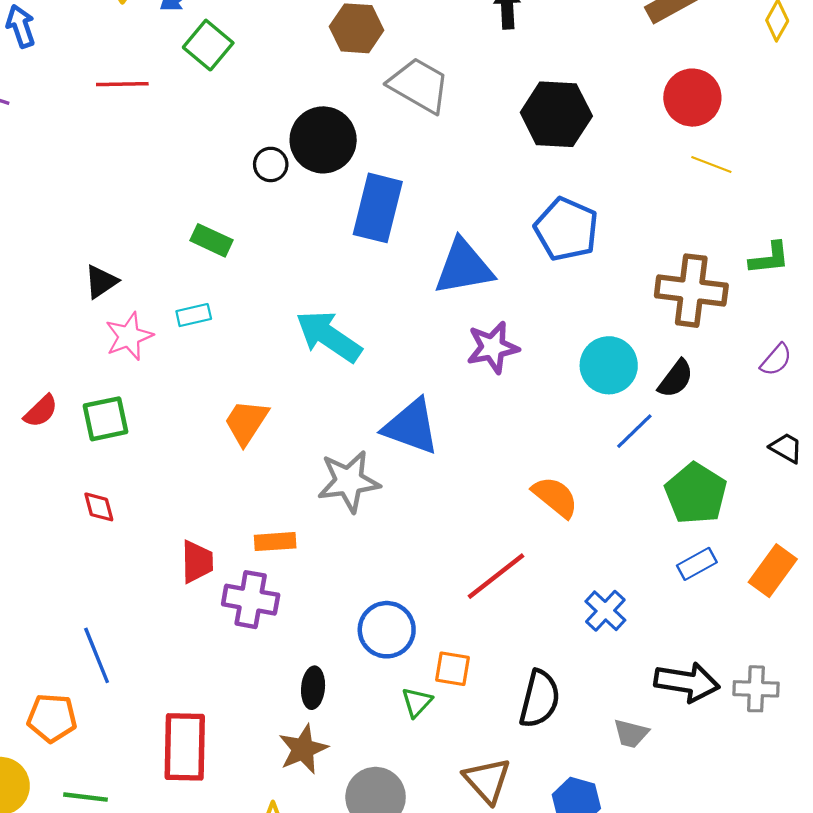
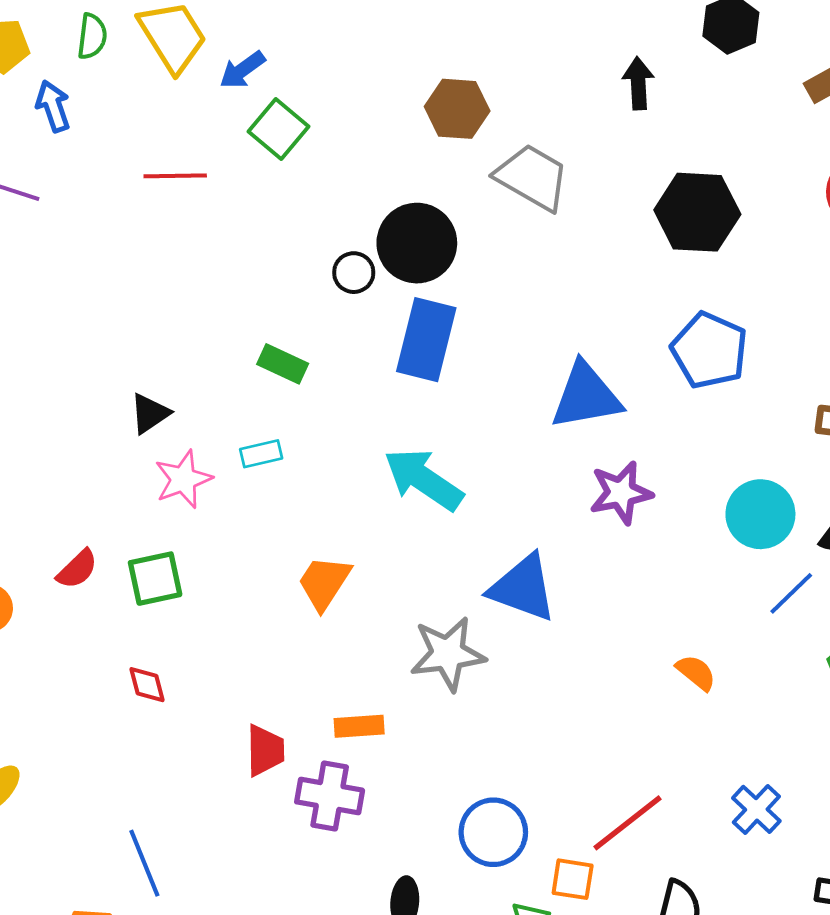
blue rectangle: (378, 208) -> (426, 340), moved
orange semicircle: (555, 497) -> (696, 673), size x0.7
red line: (496, 576) -> (628, 823), moved

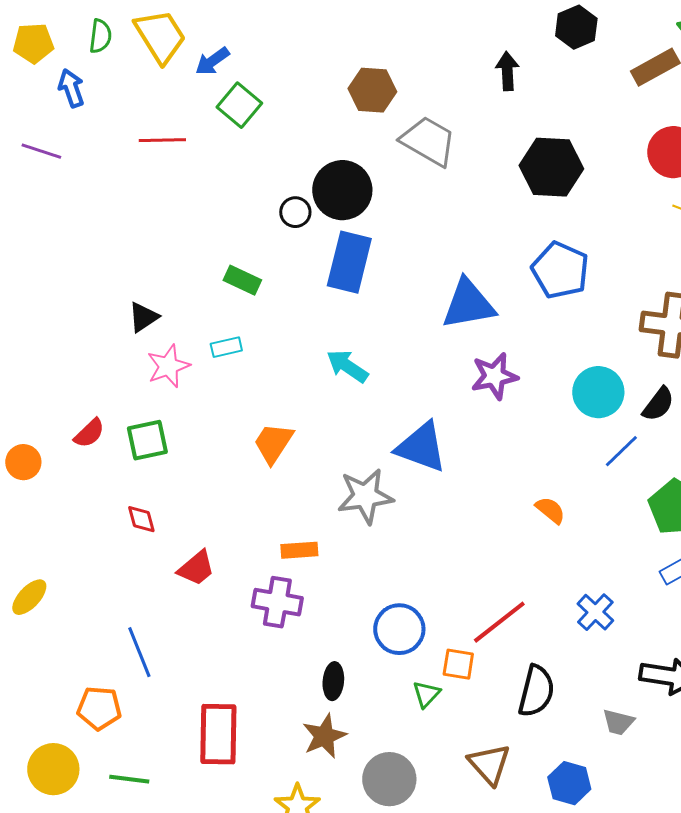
cyan arrow: (424, 479) -> (347, 366), size x0.7
red trapezoid: (265, 750) -> (196, 568), moved, turned 51

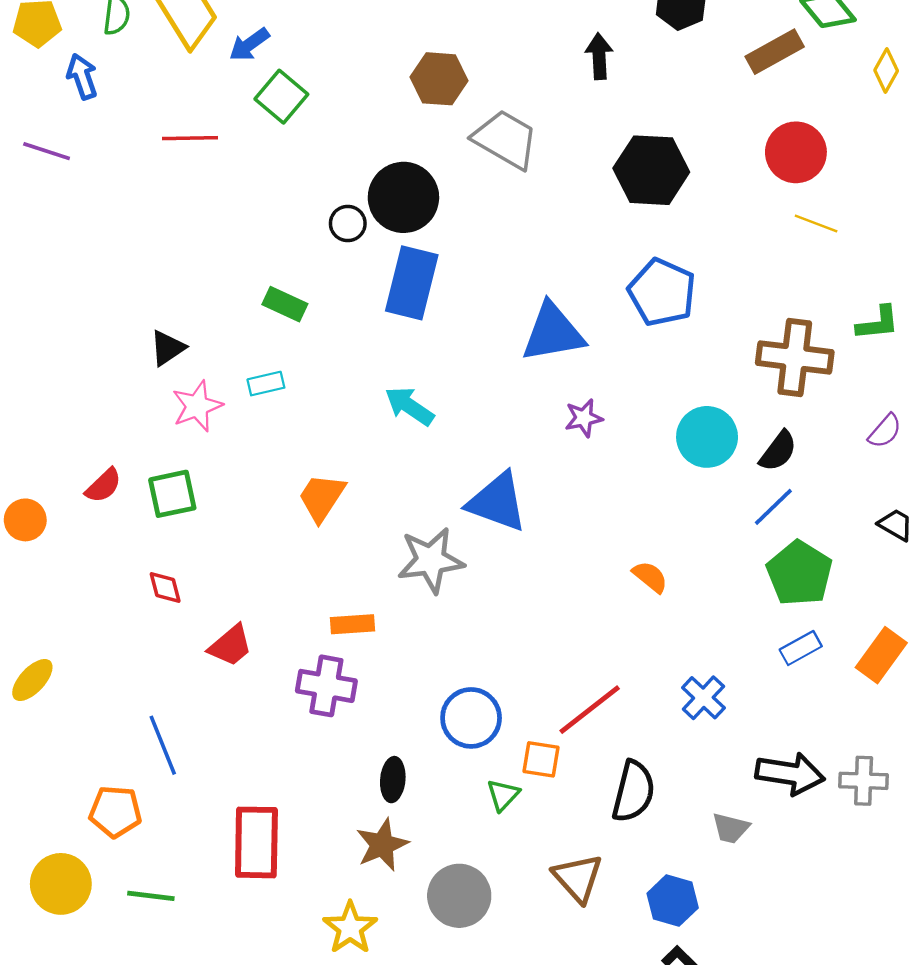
purple star: (494, 376) -> (584, 418), size x0.7
blue line: (621, 451) -> (773, 507), moved

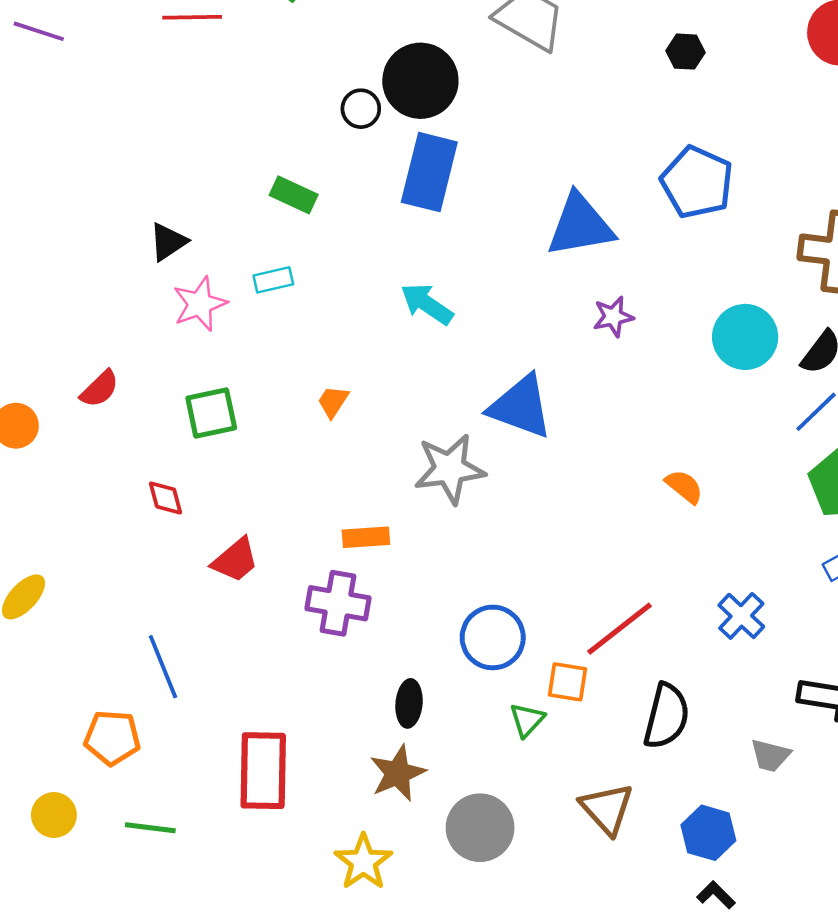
black hexagon: (651, 170) -> (685, 52), size x0.5
green square: (172, 494) -> (211, 413), moved
orange trapezoid: (322, 497) -> (333, 402), size x0.6
yellow circle: (61, 884) -> (54, 815), size x0.7

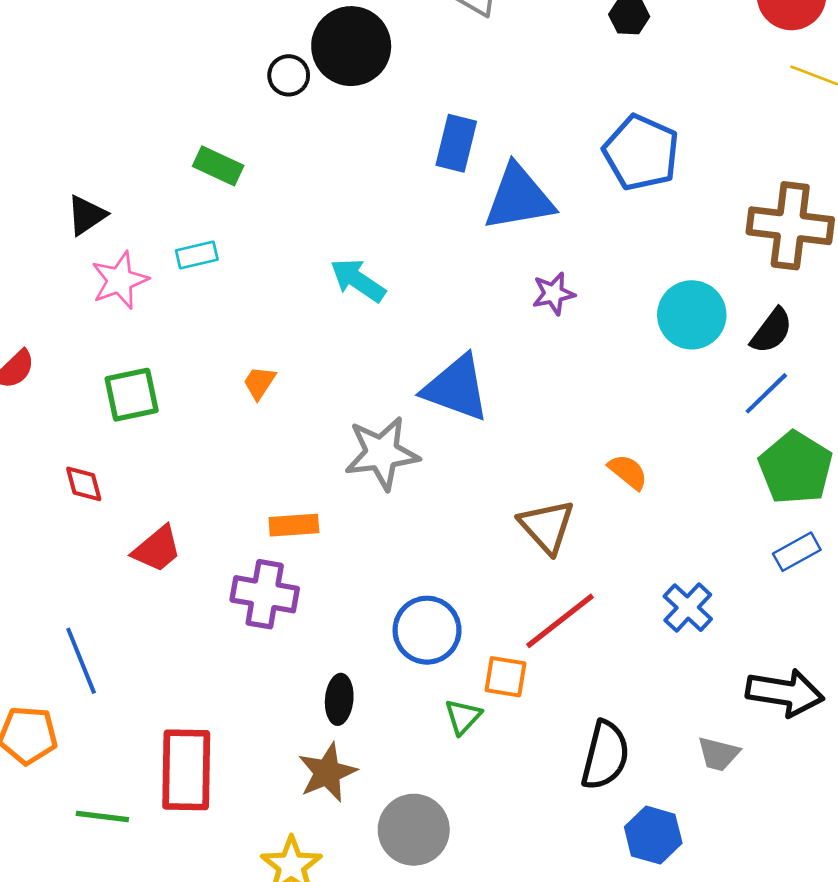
blue rectangle: (429, 172) -> (456, 143), moved, size x0.7
black semicircle: (666, 716) -> (605, 755), moved
brown triangle: (607, 809) -> (547, 526), moved
green line: (150, 828) -> (102, 816), moved

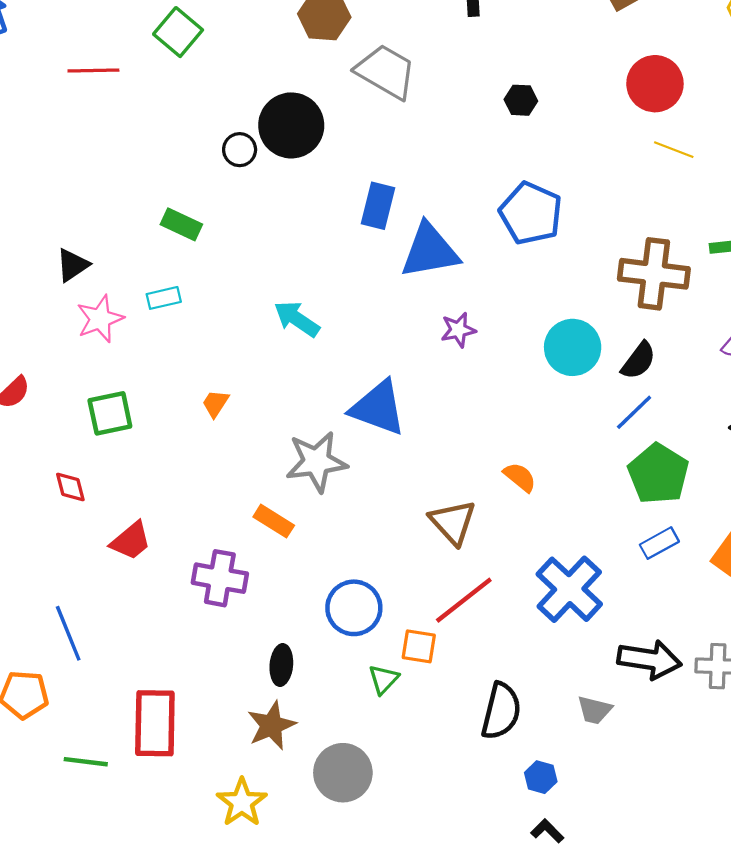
orange rectangle: (294, 525) -> (274, 521), moved, turned 36
blue cross: (688, 608) -> (569, 589), size x1.6
blue hexagon: (653, 835) -> (541, 777), size x0.7

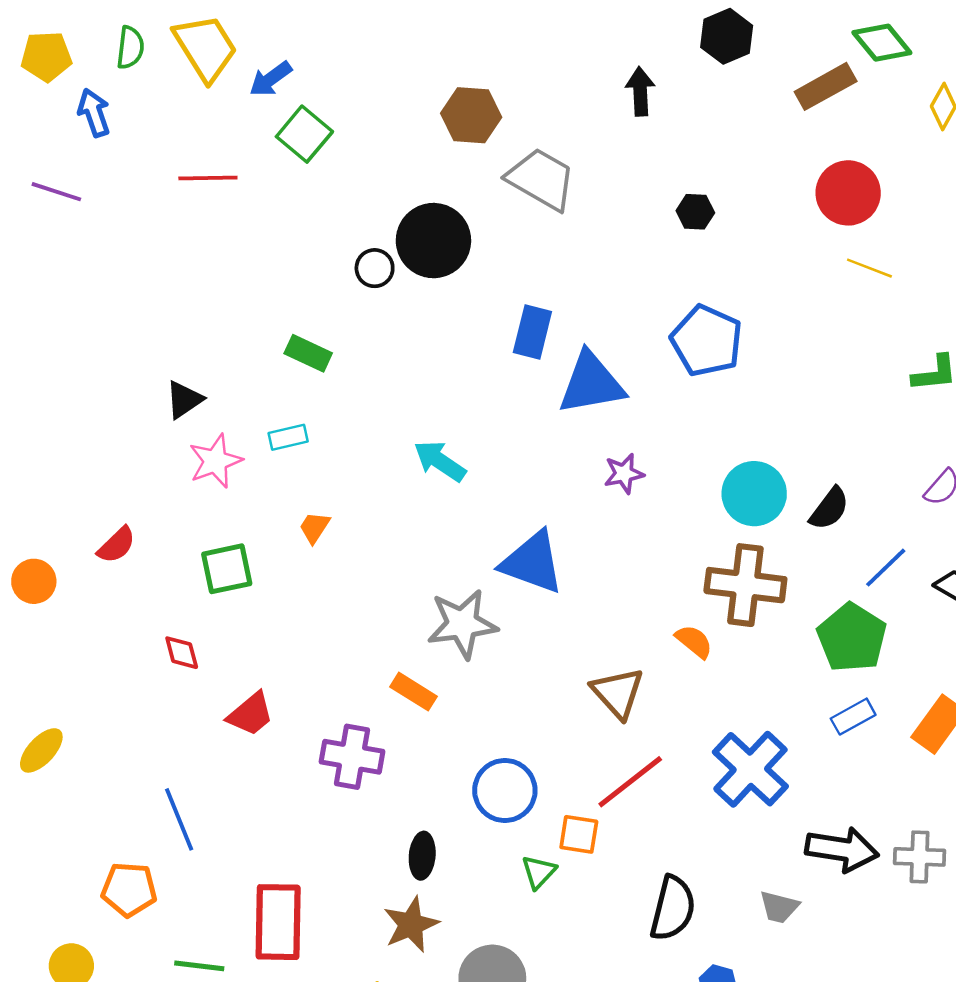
brown cross: (654, 274) -> (745, 585), moved
orange trapezoid: (215, 403) -> (314, 527), moved
blue line: (634, 412) -> (886, 568), moved

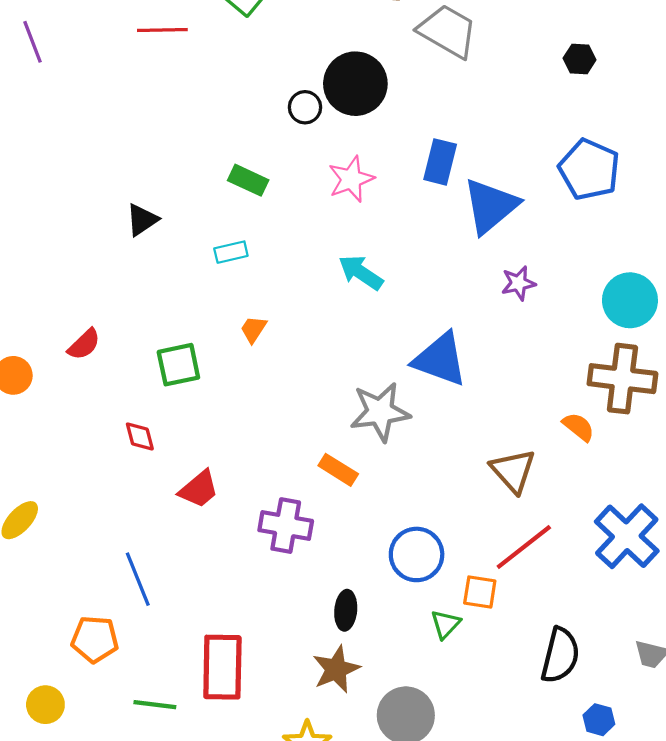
purple line: (56, 192) -> (33, 42), turned 51
blue triangle: (591, 383) -> (491, 206), turned -30
pink star: (215, 461) -> (351, 179), moved

